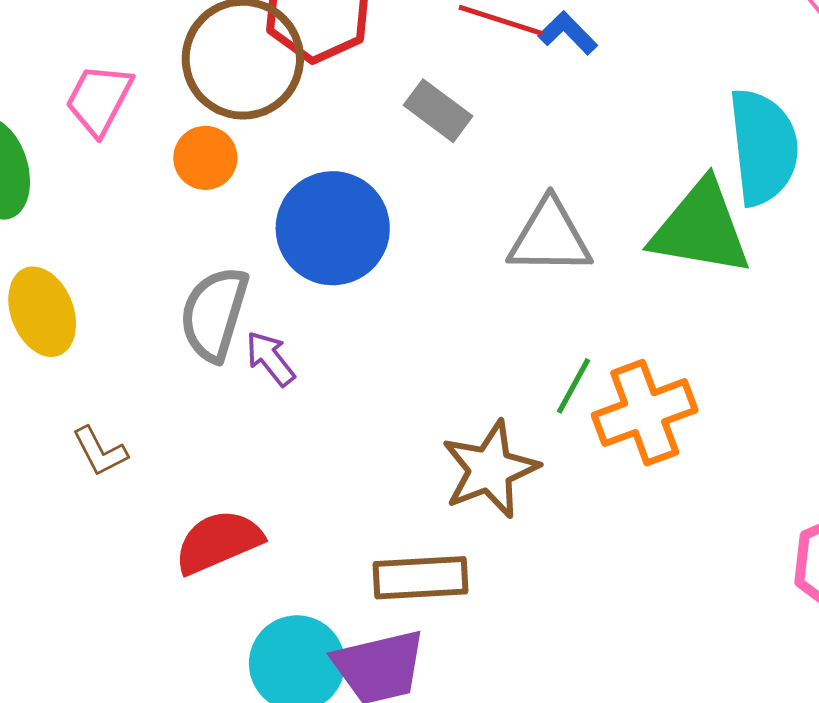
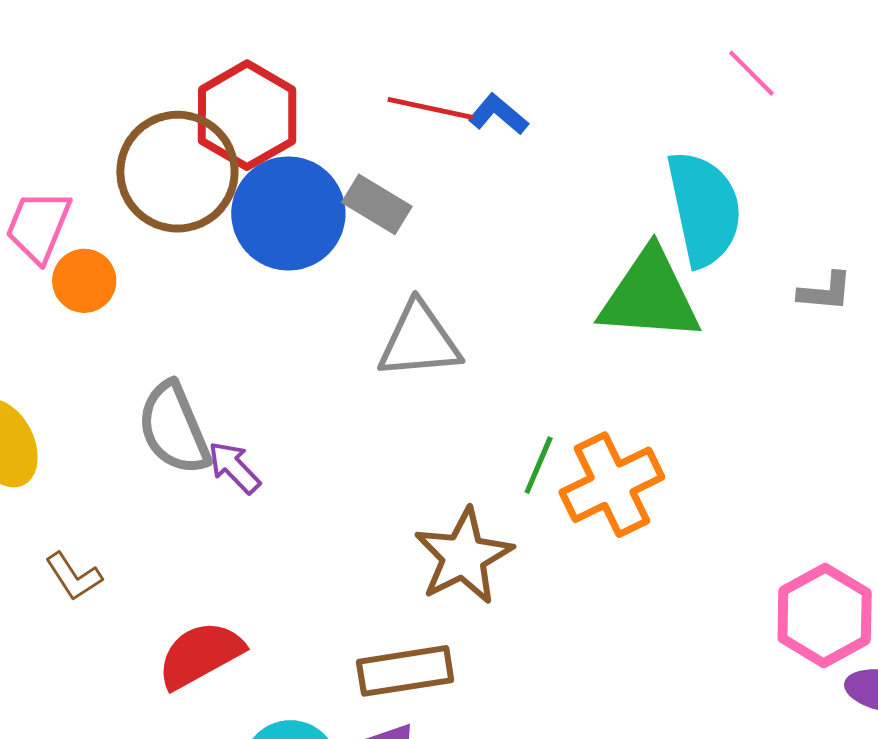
orange circle: (205, 158) -> (84, 281), moved
blue circle: (333, 228) -> (288, 213), moved
gray triangle: (550, 237) -> (419, 341), moved
gray semicircle: (214, 314) -> (174, 428), turned -34

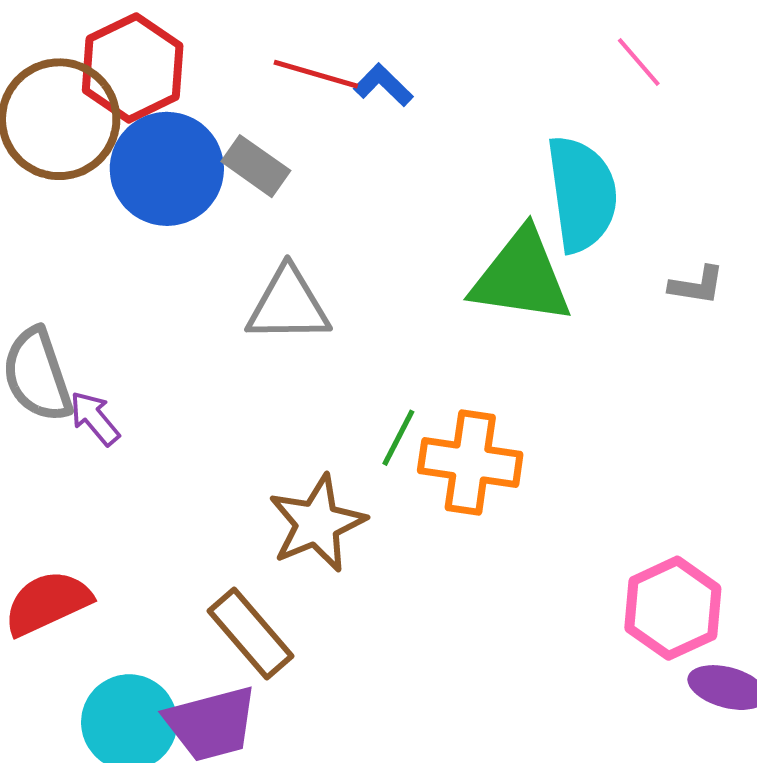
orange cross: (612, 485) -> (470, 462), turned 30
brown rectangle: (405, 671) -> (250, 633), turned 54

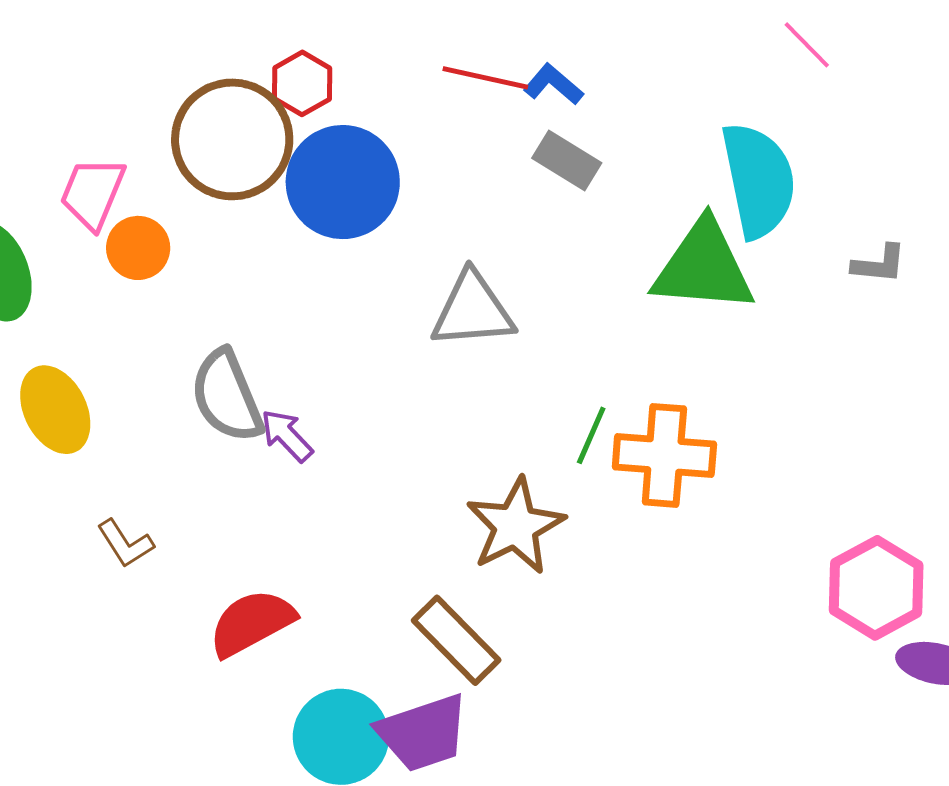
red hexagon: (133, 68) -> (302, 83), size x0.6
gray rectangle: (256, 166) -> (567, 160), moved

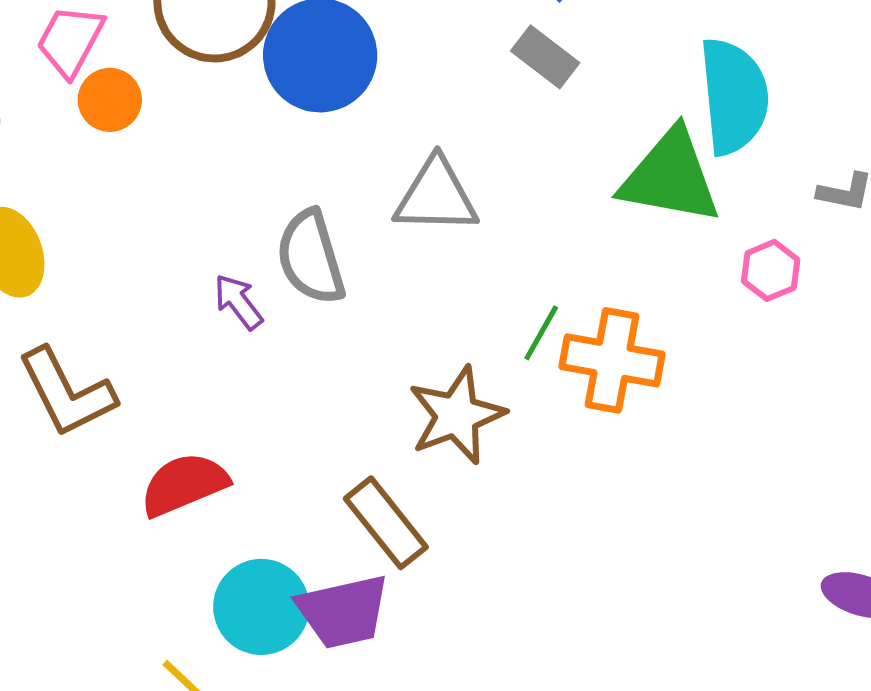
gray semicircle: (227, 396) -> (311, 257), moved
brown L-shape: (125, 544) -> (67, 393), size x1.8
pink hexagon: (876, 588) -> (771, 270), moved, size x0.6

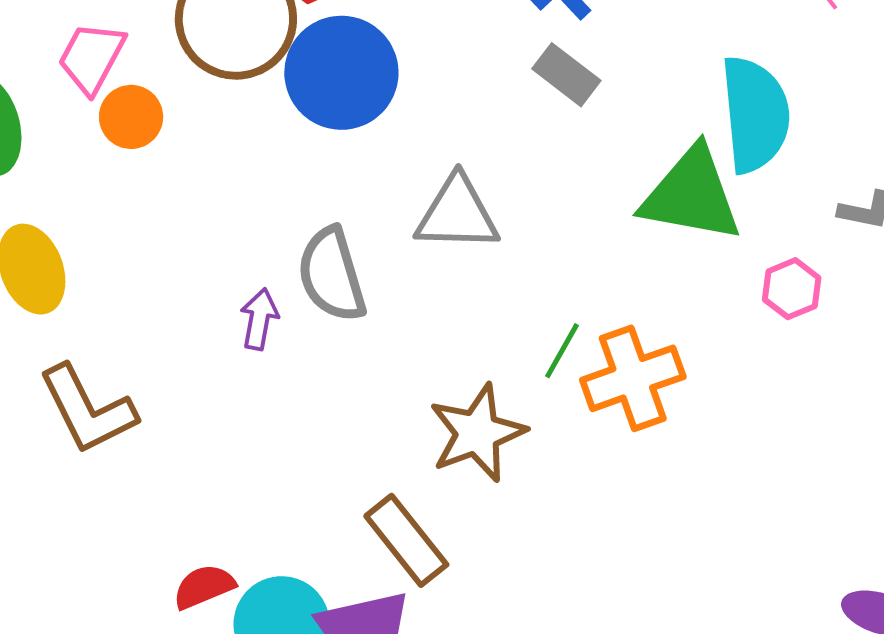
purple arrow: (238, 302) -> (259, 319), turned 48
orange cross: (612, 360) -> (633, 378), turned -30
red semicircle: (184, 484) -> (204, 587), moved, size x0.7

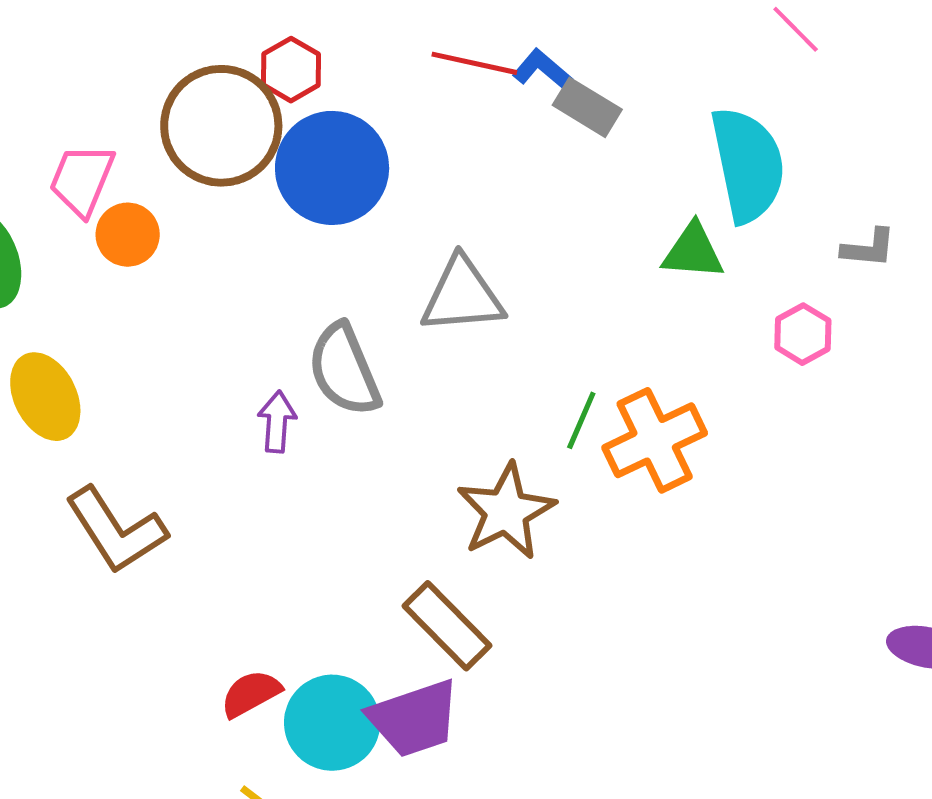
gray rectangle: (566, 75) -> (587, 107), moved
green triangle: (691, 195) -> (693, 252), size x0.6

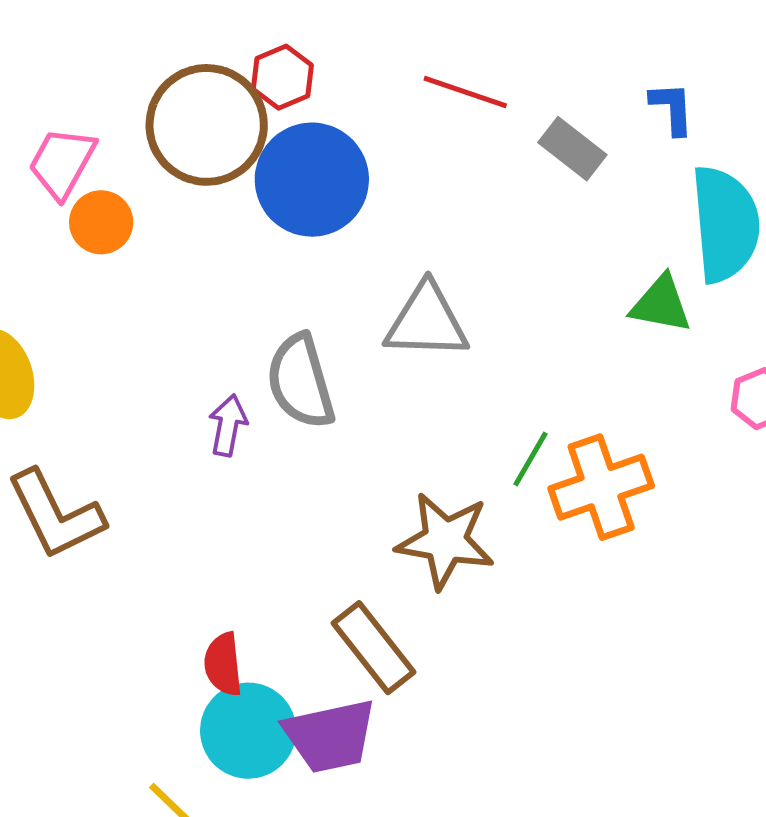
blue L-shape: (542, 70) -> (672, 108), moved, turned 40
brown star: (506, 511) -> (445, 541), turned 30
red semicircle: (251, 694) -> (223, 664), moved, turned -74

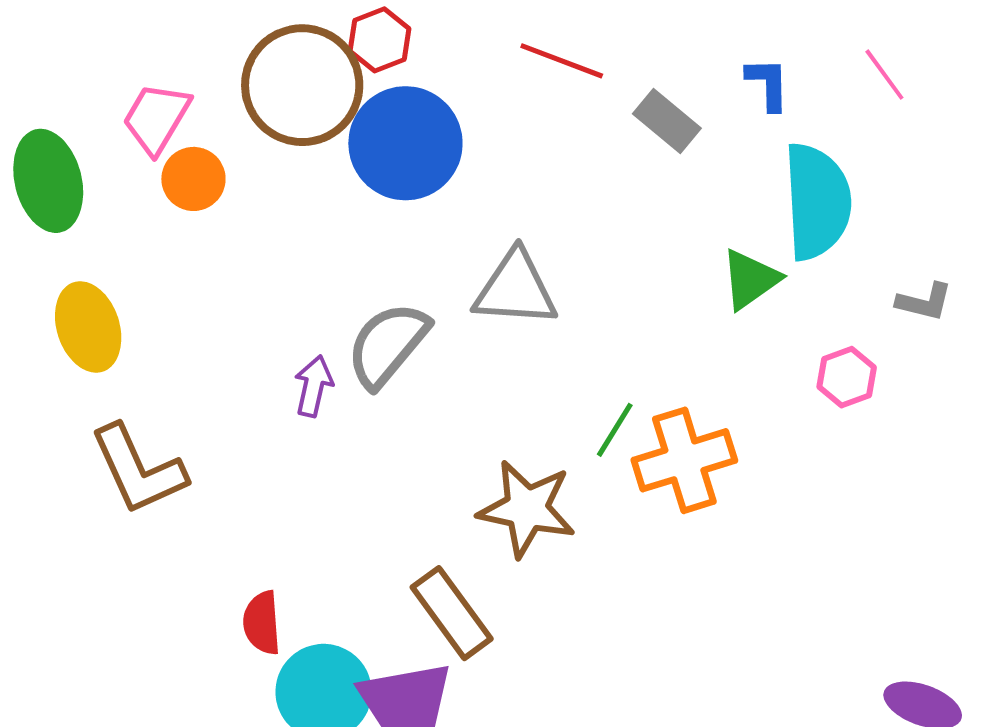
green triangle: (661, 304) -> (750, 279), turned -48
gray semicircle: (301, 381) -> (388, 345), turned 54
red semicircle: (223, 664) -> (262, 623), moved

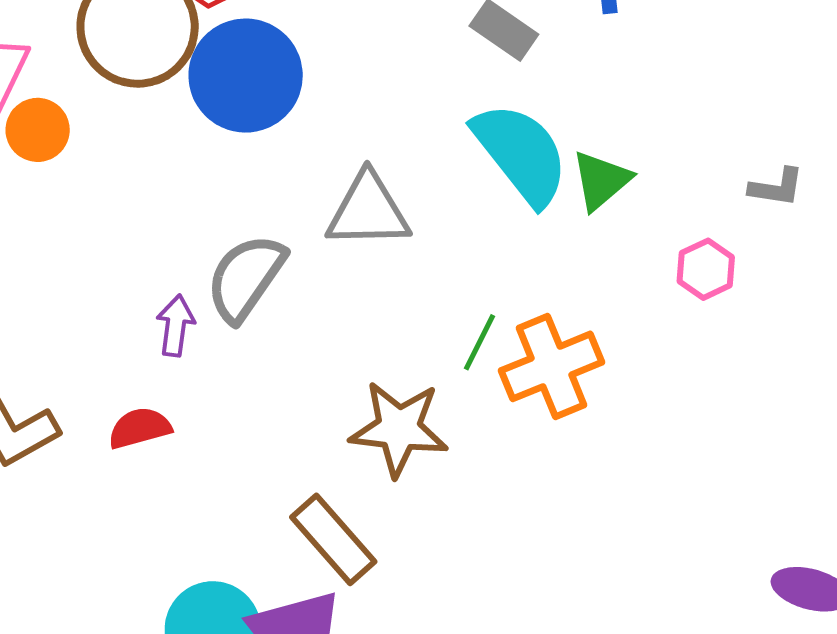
cyan semicircle: (817, 201) -> (521, 154), moved, turned -30
red semicircle: (262, 623) -> (140, 428), moved, turned 84

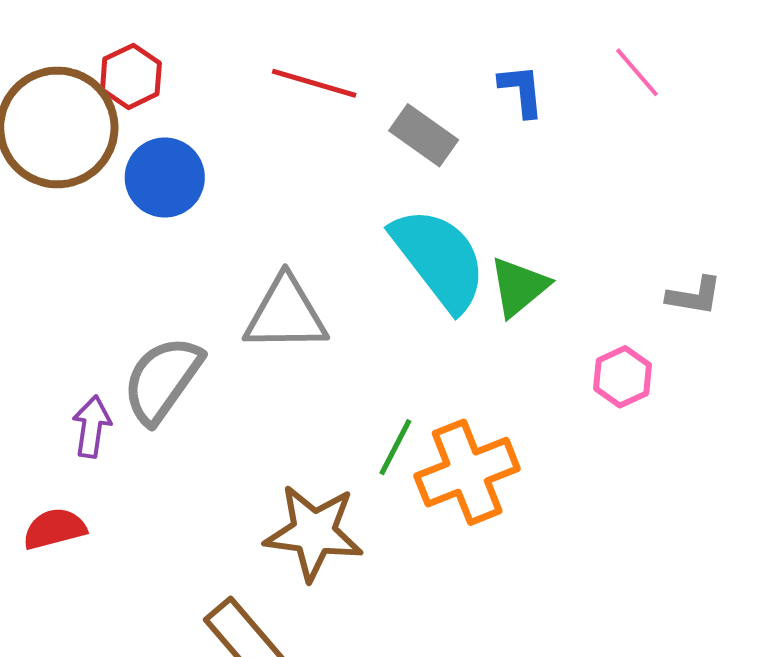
blue circle: (246, 76) -> (165, 178), size x0.7

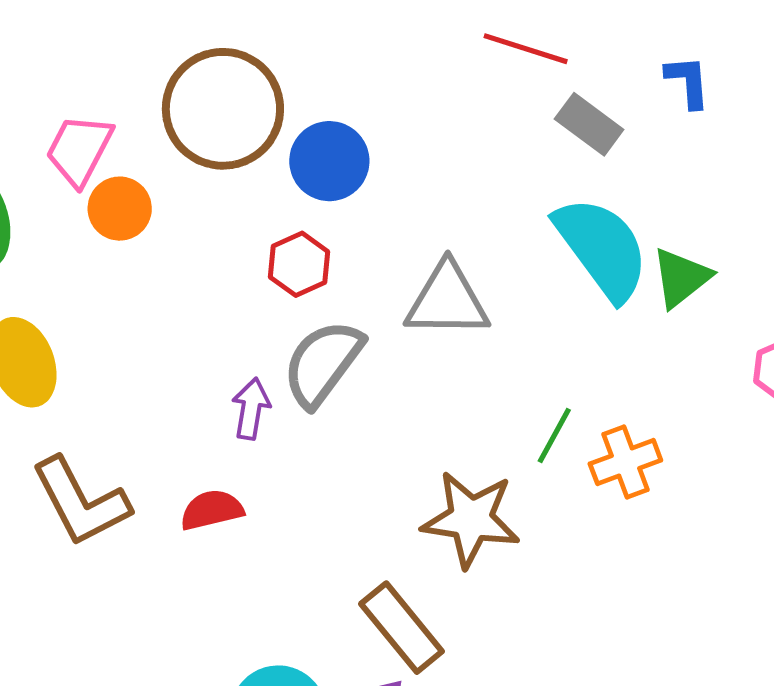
red hexagon: (131, 76) -> (299, 264), moved
red line: (314, 83) -> (526, 49), moved
orange cross: (467, 472) -> (625, 462), size x0.7

